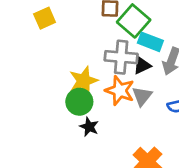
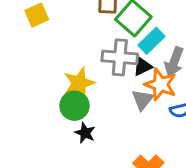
cyan rectangle: (150, 42) -> (151, 41), turned -65
orange star: (120, 91) -> (161, 85), moved

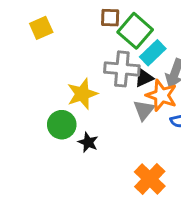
green circle: (74, 106) -> (62, 125), moved

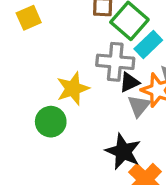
black triangle: (144, 78) -> (129, 82), moved
black star: (88, 142) -> (123, 152), moved, size x1.6

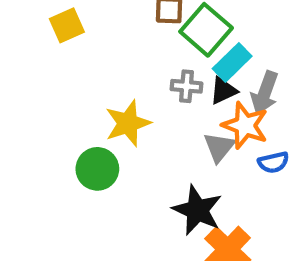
gray cross: (115, 62) -> (186, 86), size x0.6
black triangle: (129, 82) -> (223, 91), moved

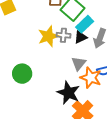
yellow star: (128, 123) -> (48, 36), moved
orange star: (245, 125) -> (91, 78), moved

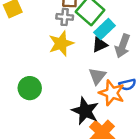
gray cross: (63, 35) -> (65, 17), moved

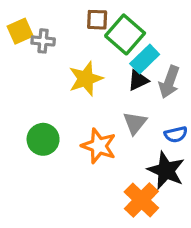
gray cross: (65, 17) -> (43, 41), moved
orange star: (112, 93) -> (99, 146), moved
black star: (85, 111) -> (166, 170), moved

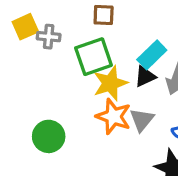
green square: (125, 34) -> (94, 57), moved, turned 30
yellow star: (86, 79) -> (110, 83), moved
orange star: (99, 146) -> (114, 116), moved

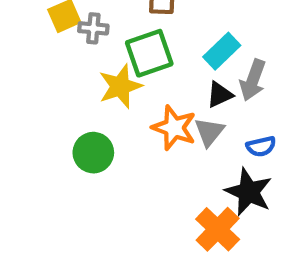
black triangle: (145, 77) -> (220, 95), moved
yellow star: (110, 83) -> (120, 86), moved

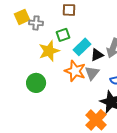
cyan rectangle: (222, 51) -> (82, 47), moved
green square: (149, 53) -> (63, 35), size x0.6

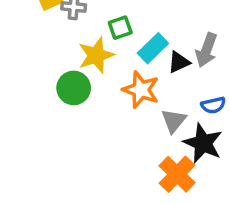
gray triangle: (92, 73) -> (174, 121), moved
green circle: (36, 83) -> (74, 88), moved

